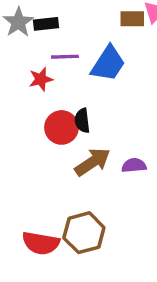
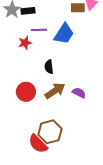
red circle: (62, 127) -> (26, 92), moved
purple semicircle: (134, 165) -> (79, 93), turned 32
red semicircle: (41, 243) -> (38, 144), moved, turned 35

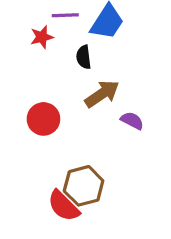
black semicircle: (49, 67) -> (84, 57), moved
brown arrow: (55, 91) -> (102, 94), moved

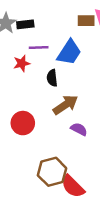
purple semicircle: (132, 121) -> (79, 129), moved
red semicircle: (64, 206) -> (73, 186), moved

